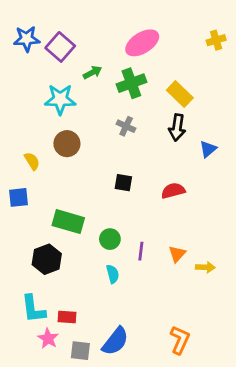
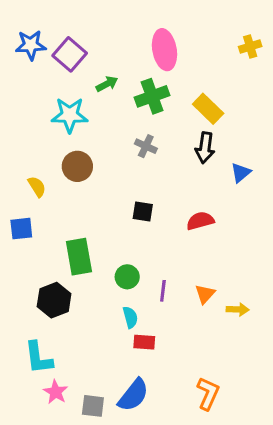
pink ellipse: (142, 43) -> (165, 50), turned -68
green rectangle: (68, 222) -> (79, 257), turned 64
red rectangle: (67, 317) -> (144, 342), moved

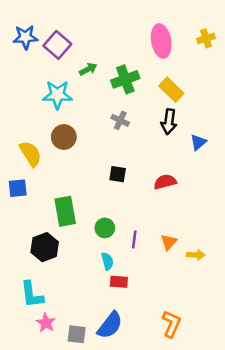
pink ellipse: (165, 50) -> (161, 41), moved
yellow semicircle: (37, 187) -> (31, 154), size x1.5

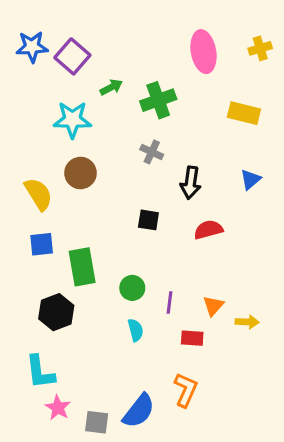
yellow rectangle: (171, 90) -> (244, 113), moved, turned -30
black arrow: (169, 122) -> (191, 183), moved
blue square: (18, 188) -> (42, 244), moved
red rectangle: (119, 282) -> (192, 338), moved
orange L-shape: (171, 324) -> (186, 390), moved

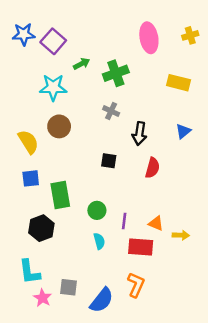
red semicircle: (208, 230) -> (152, 168), turned 120
orange triangle: (213, 306) -> (156, 223), turned -49
red rectangle: (192, 338) -> (141, 247), size x1.5
gray square: (97, 422) -> (69, 287), moved

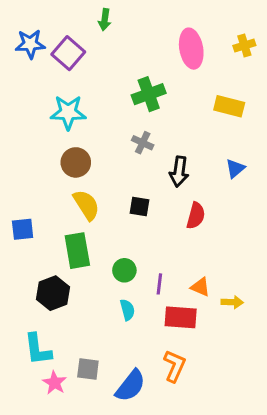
green arrow: (82, 64) -> (105, 20), moved, turned 126
yellow semicircle: (28, 142) -> (86, 205), moved
blue square: (31, 178) -> (23, 229), moved

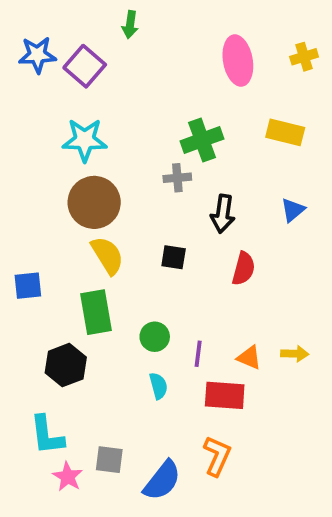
green cross: (149, 94) -> (202, 140), moved
gray cross: (143, 143) -> (177, 178), turned -30
brown circle: (76, 162) -> (94, 202), size x1.4
yellow arrow: (232, 302) -> (295, 354), moved

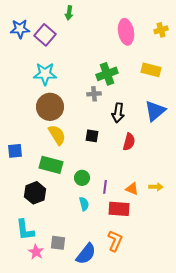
blue triangle: (293, 210) -> (155, 111), size x1.6
green rectangle: (96, 312) -> (51, 165), turned -65

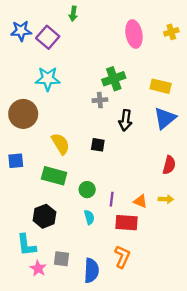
yellow rectangle: (151, 70) -> (161, 86), moved
brown circle: (50, 107) -> (23, 114), moved
red semicircle: (129, 142) -> (169, 165), moved
black hexagon: (35, 193) -> (44, 216), moved
blue semicircle: (86, 254) -> (91, 271), turned -35

